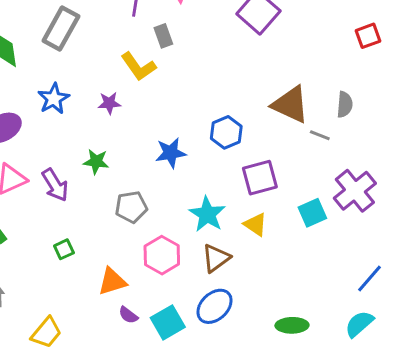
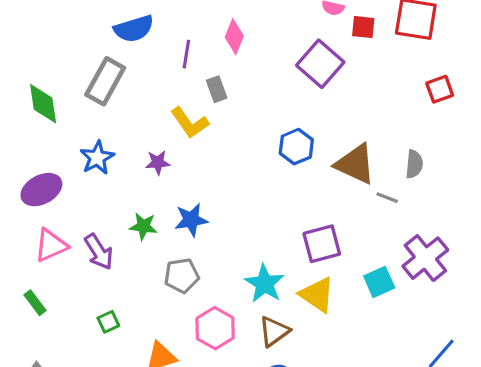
blue hexagon: (226, 132) -> (296, 147), moved
blue star: (171, 153) -> (191, 220), moved
yellow triangle: (255, 224) -> (317, 295), size x1.4

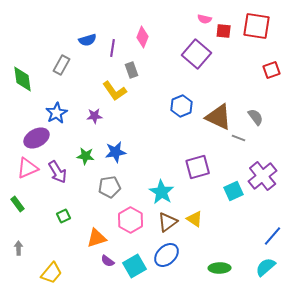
blue semicircle: (134, 29) -> (88, 40), moved, size x0.7
gray rectangle: (105, 81) -> (62, 65), size x0.7
gray semicircle: (414, 164) -> (256, 117), turned -42
purple ellipse: (41, 190) -> (37, 138), moved
yellow triangle: (317, 295) -> (195, 219), moved, size x0.7

